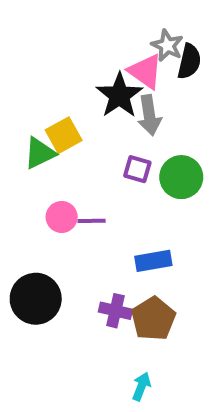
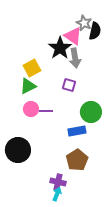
green triangle: (40, 153) -> (28, 86), moved
green circle: (181, 177) -> (91, 112), moved
purple cross: (115, 311) -> (58, 182), moved
cyan arrow: (141, 386) -> (57, 194), moved

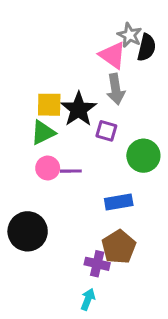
black star: (60, 48) -> (79, 109), moved
yellow square: (32, 68) -> (49, 105), turned 30
green circle: (91, 112) -> (143, 156), moved
purple cross: (58, 182) -> (97, 264), moved

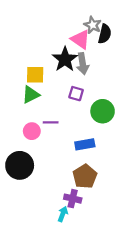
black star: (79, 109) -> (65, 59), moved
pink circle: (48, 168) -> (32, 131), moved
purple cross: (97, 264) -> (73, 199), moved

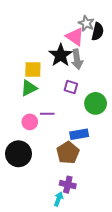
brown pentagon: (85, 176) -> (68, 153), moved

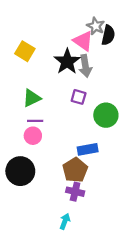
yellow square: (33, 70) -> (25, 51), moved, turned 30
purple line: (47, 114) -> (35, 121), moved
purple cross: (68, 185) -> (75, 192), moved

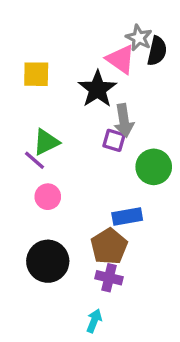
yellow square: (25, 51) -> (36, 74), turned -30
gray arrow: (85, 66) -> (124, 121), moved
purple line: (35, 121) -> (35, 160), moved, turned 42
black circle: (20, 171) -> (48, 261), moved

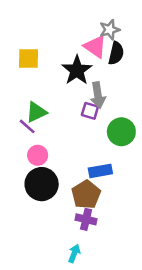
gray star: (139, 38) -> (110, 30), turned 30
black semicircle: (157, 51) -> (116, 53), moved
black circle: (48, 261) -> (42, 184), moved

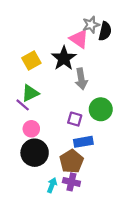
black semicircle: (116, 53) -> (105, 31), moved
yellow square: (28, 58) -> (31, 60), moved, turned -30
purple square: (90, 111) -> (75, 119), moved
cyan arrow: (74, 253) -> (52, 185), moved

